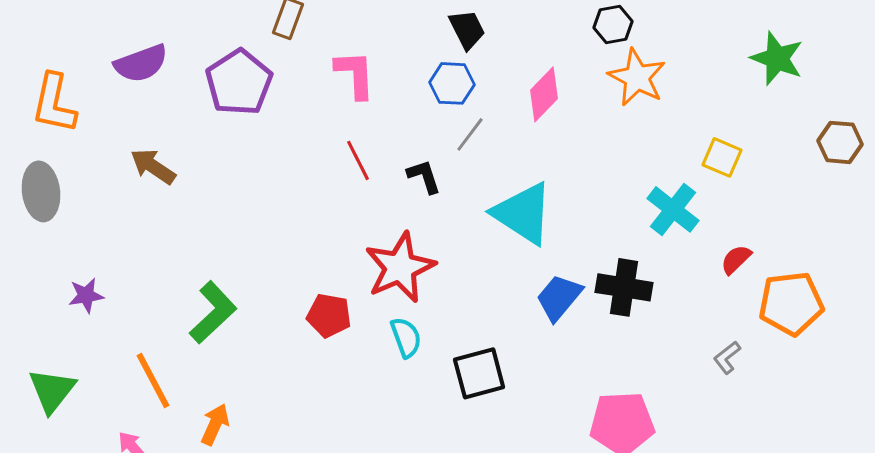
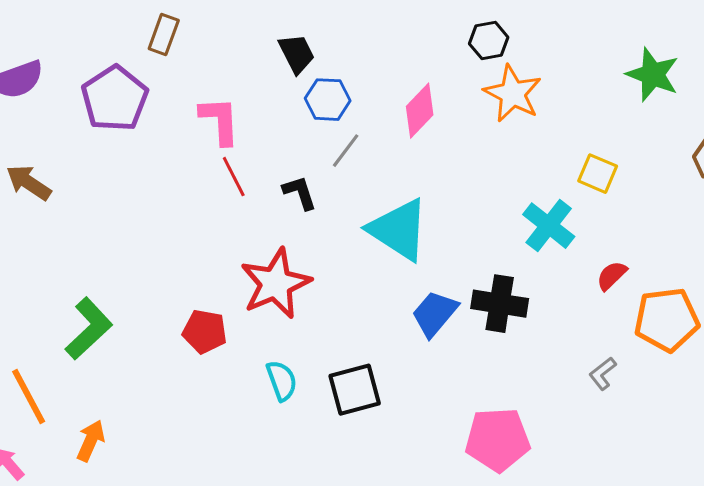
black trapezoid: (467, 29) -> (297, 54), moved
pink L-shape: (355, 74) -> (220, 121), moved
cyan semicircle: (406, 337) -> (282, 381), moved

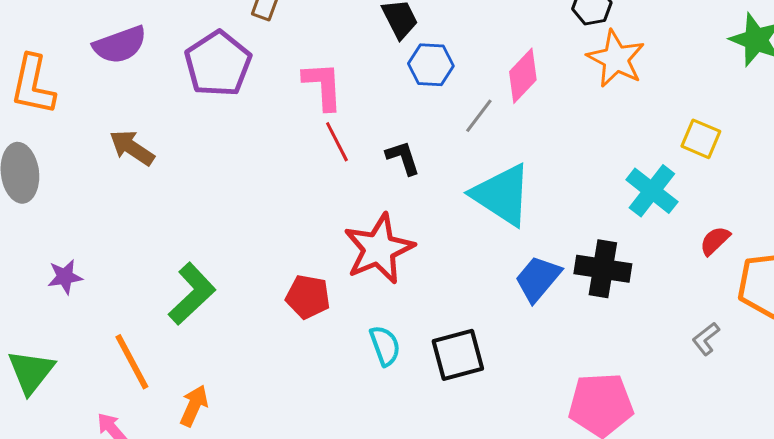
gray line: (346, 151) -> (479, 116), moved

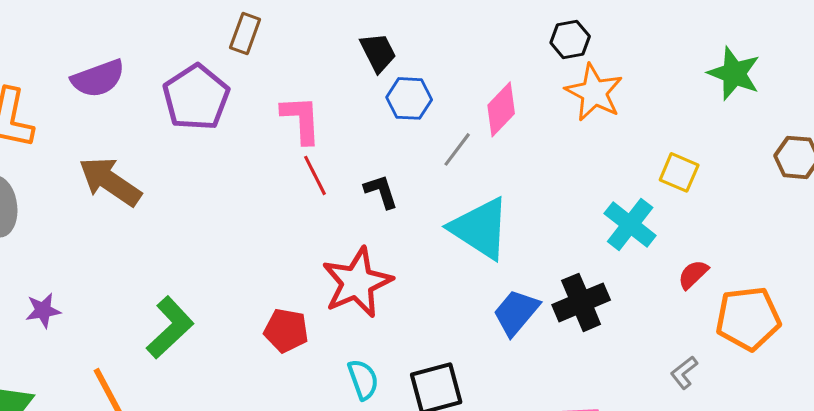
brown arrow: (132, 148) -> (110, 181), size x1.4
black cross: (603, 269) -> (581, 302), turned -32

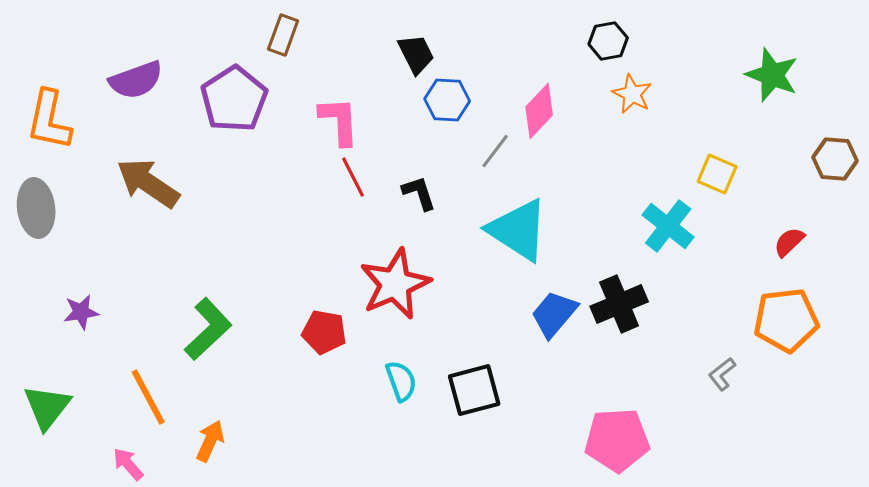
orange star: (594, 92) -> (632, 94), size x0.7
red semicircle: (693, 274) -> (789, 242), moved

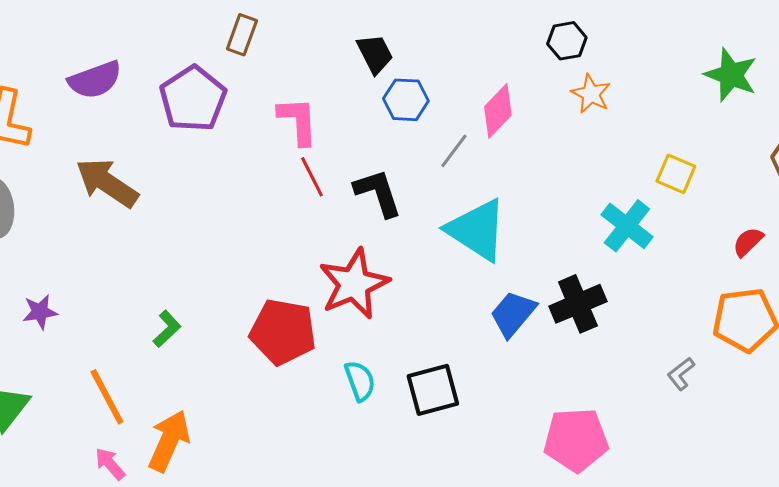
black L-shape: (419, 193) -> (378, 193), size x1.4
green L-shape: (208, 329) -> (167, 329), size x0.6
red pentagon: (324, 332) -> (283, 332), size x1.5
orange arrow: (210, 441) -> (169, 441), size x1.5
pink arrow: (128, 464) -> (110, 464), moved

